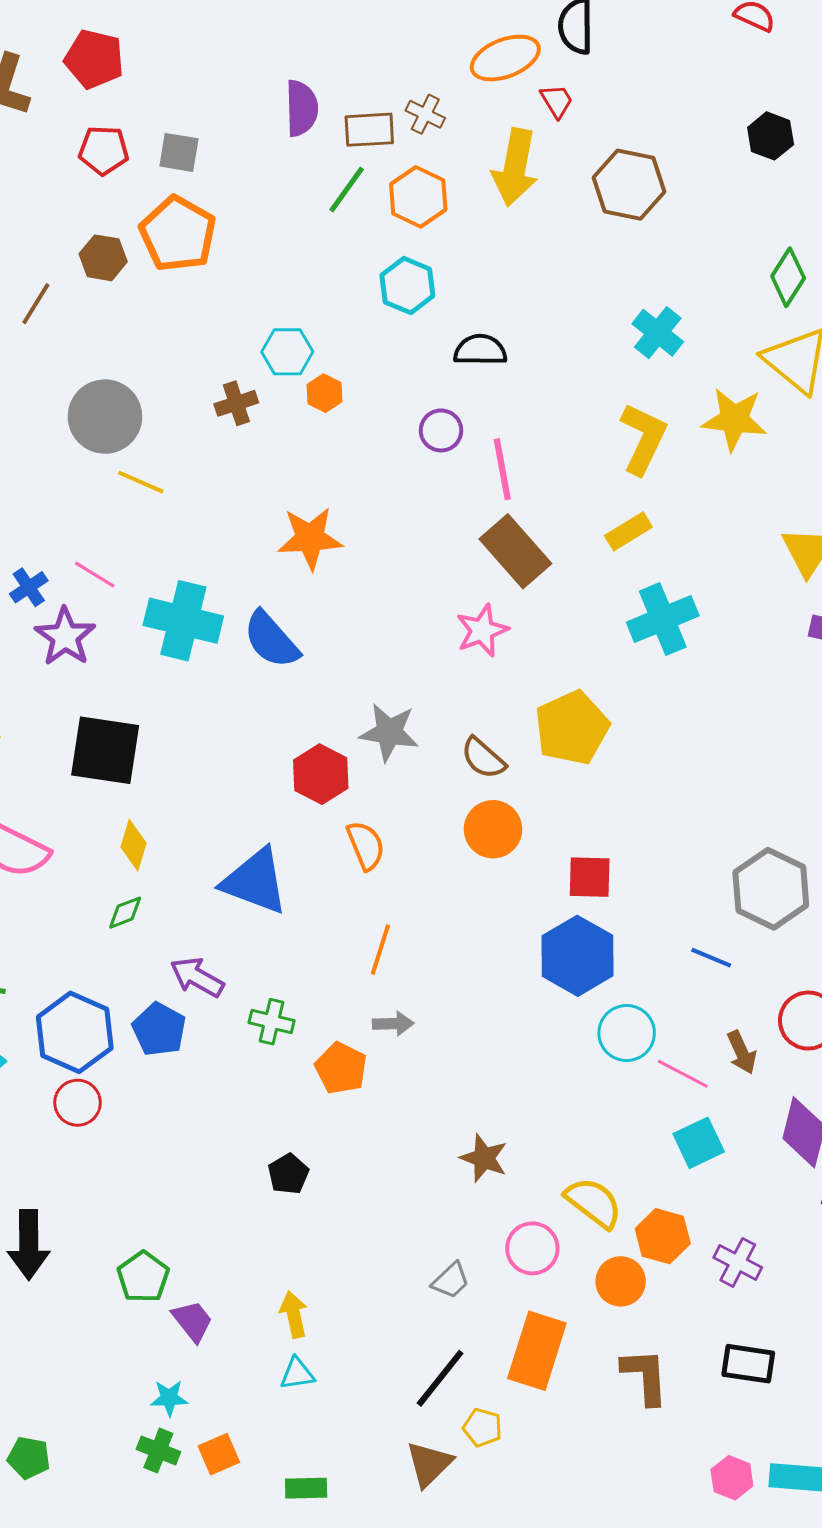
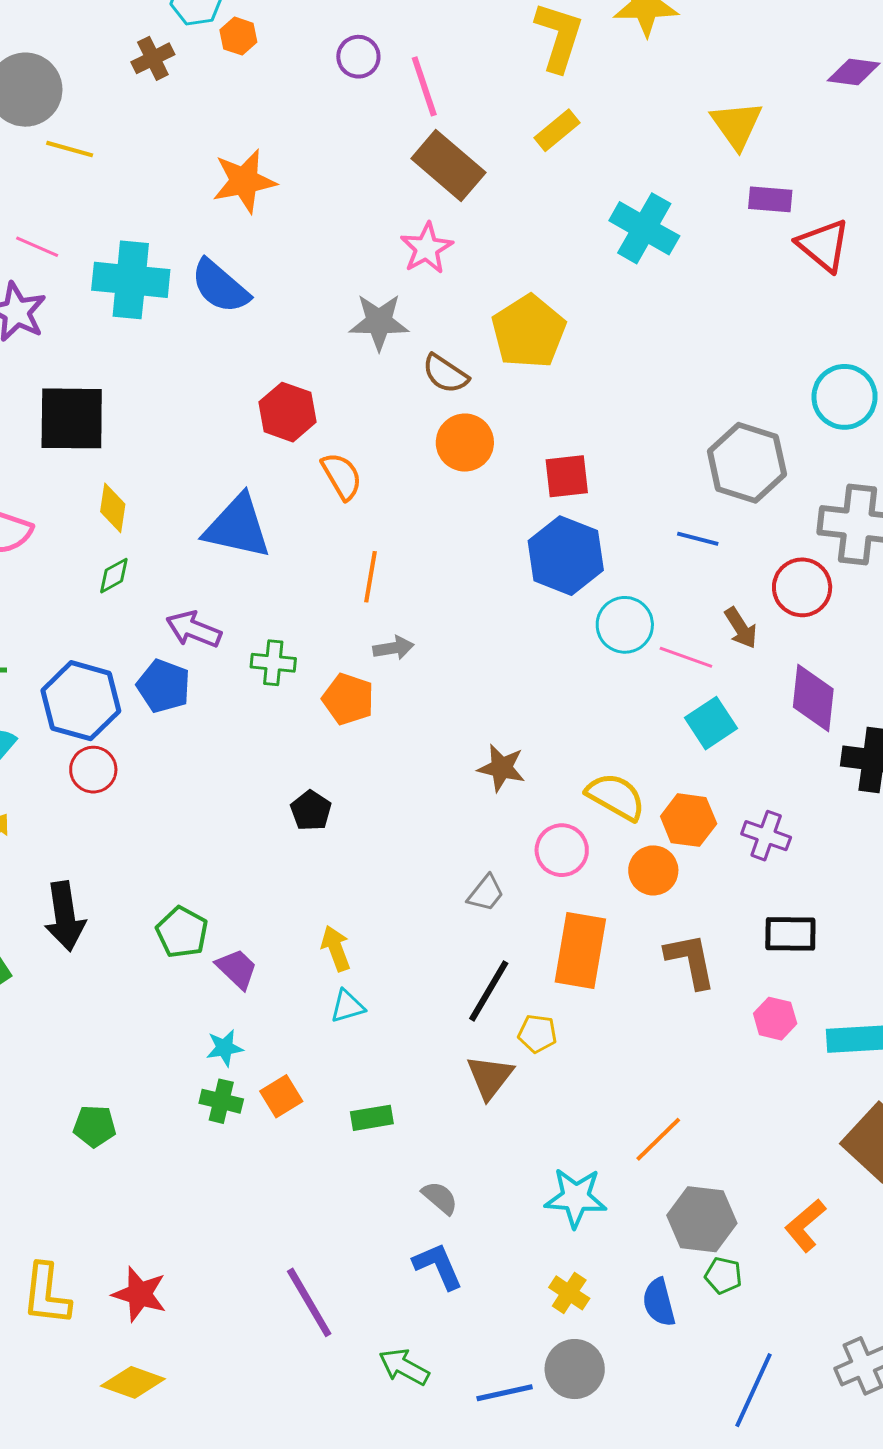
cyan cross: (663, 619) -> (644, 228), moved, turned -30
gray star: (389, 732) -> (379, 322), moved
pink hexagon: (732, 1478) -> (775, 1019), moved

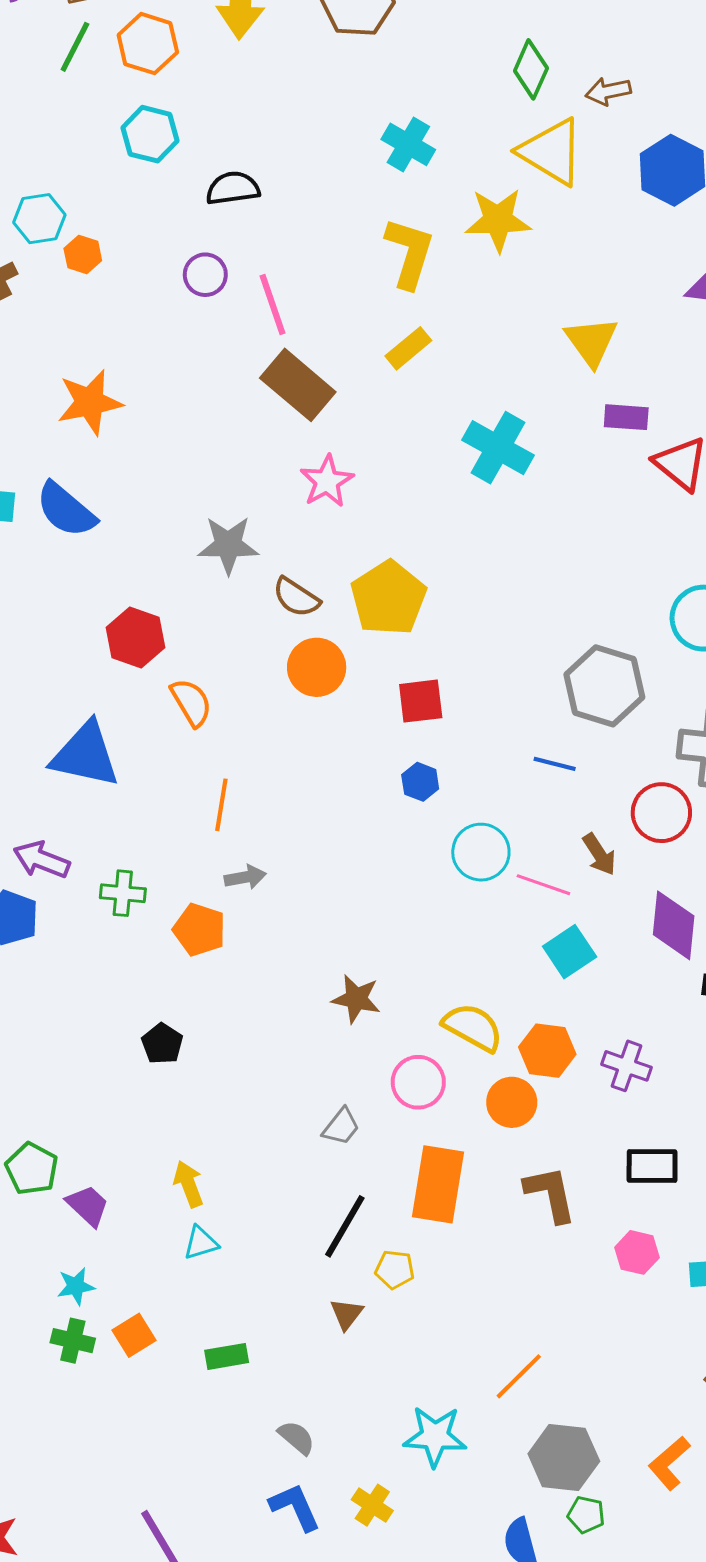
pink star: (427, 248) -> (327, 481), moved
yellow pentagon: (529, 332) -> (388, 598), moved
blue hexagon: (566, 556) -> (420, 782), size x0.5
brown triangle: (490, 1077) -> (347, 1314), size x0.7
yellow cross: (569, 1293) -> (372, 1505), moved

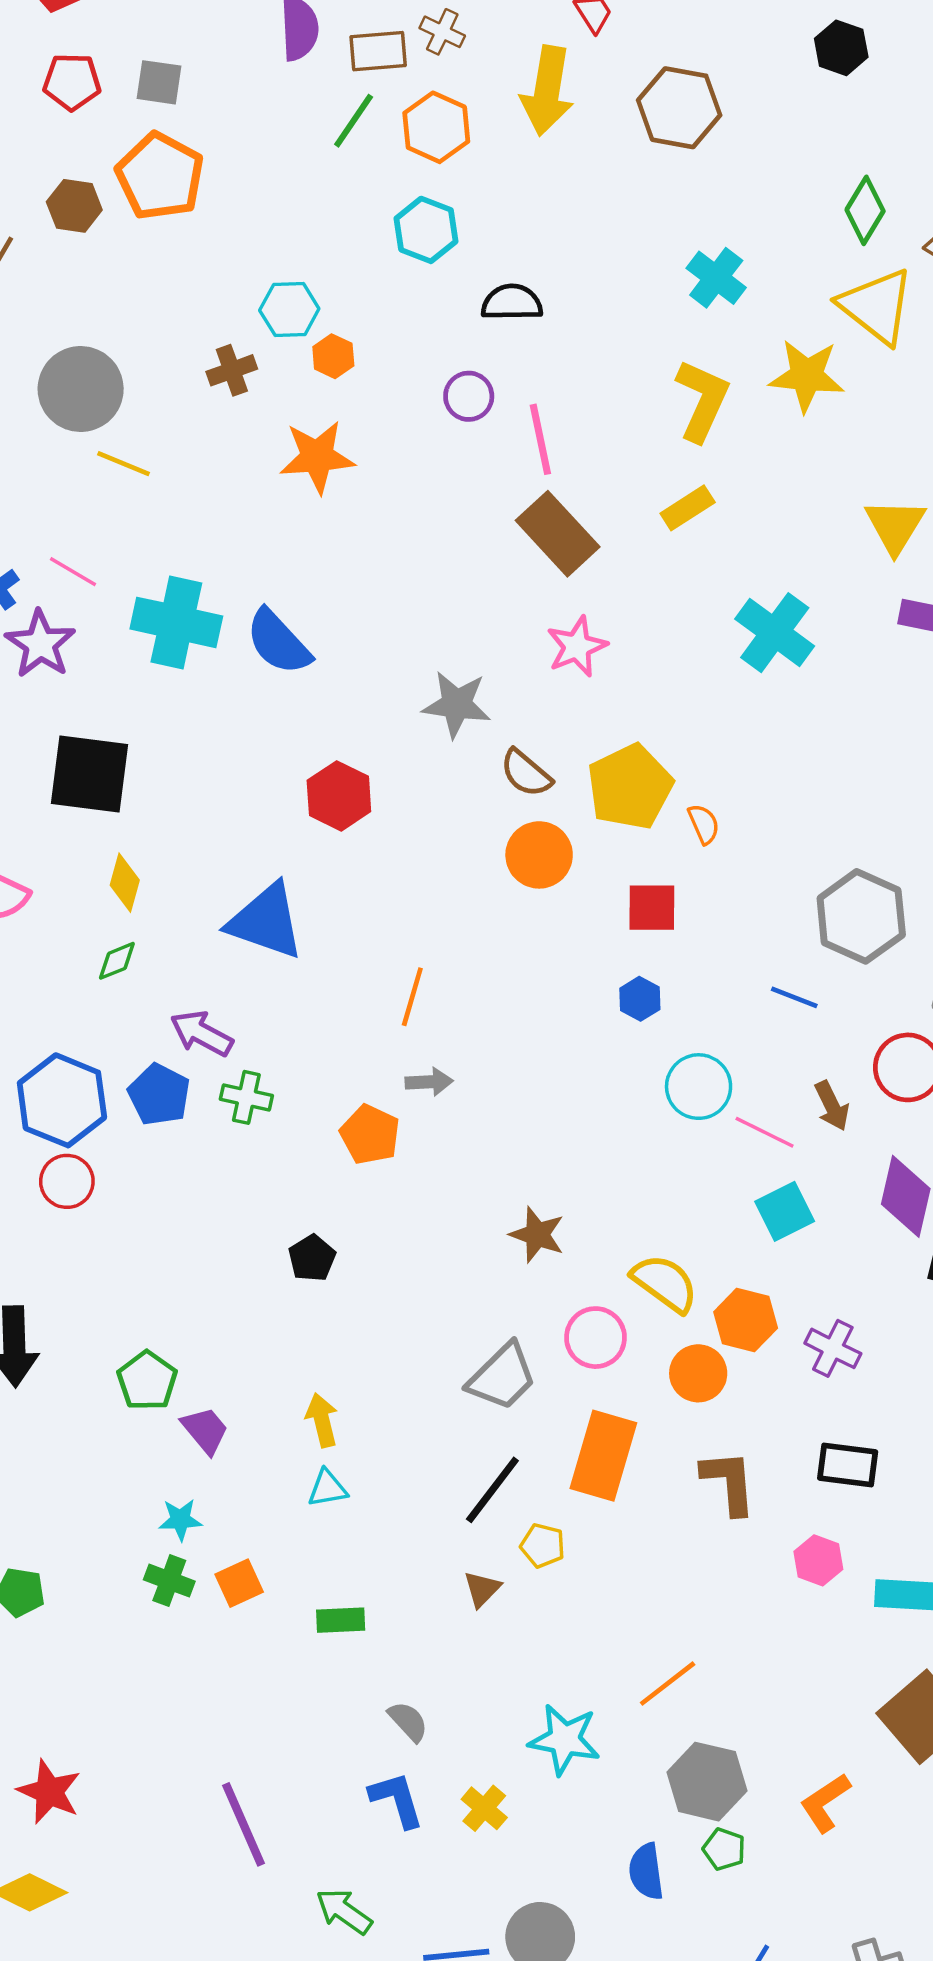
orange star: (90, 402) -> (317, 457), moved
orange semicircle: (191, 702) -> (704, 824), moved, size x0.7
green cross: (123, 893) -> (246, 1097), moved
gray trapezoid: (341, 1127) -> (502, 1377), size x1.6

